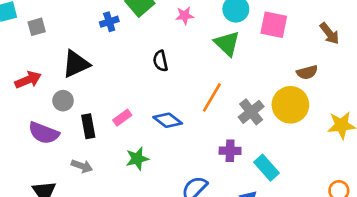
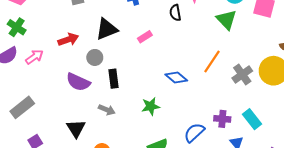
black semicircle: (160, 61) -> (175, 13), moved
pink rectangle: (122, 118) -> (145, 37), moved
purple cross: (230, 151) -> (222, 119), moved

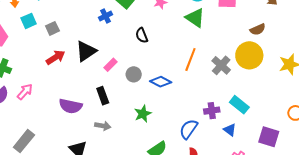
black semicircle: (175, 13) -> (142, 35), moved
pink rectangle: (145, 37) -> (111, 65), moved
red arrow: (68, 40) -> (55, 57), moved
gray circle: (95, 57) -> (134, 74), moved

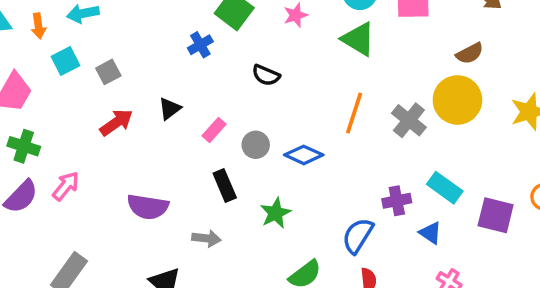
black semicircle: (142, 35) -> (266, 75), turned -42
black triangle: (86, 51) -> (170, 109), size x0.6
black rectangle: (103, 96) -> (225, 185), moved
purple square: (269, 137) -> (496, 215), moved

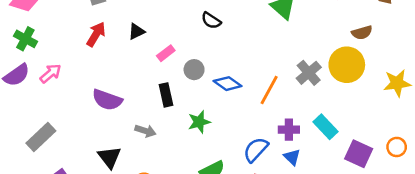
orange line: (354, 113) -> (269, 90), moved
red arrow: (116, 122) -> (96, 34), turned -35
blue triangle: (431, 233) -> (292, 157), moved

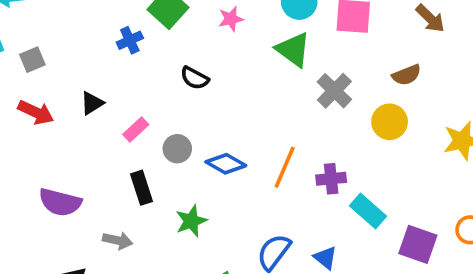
red arrow: (96, 34) -> (36, 112), turned 90
yellow circle: (347, 65) -> (390, 122), size x0.7
gray cross: (309, 73) -> (334, 91), moved
purple cross: (289, 130) -> (331, 179), moved

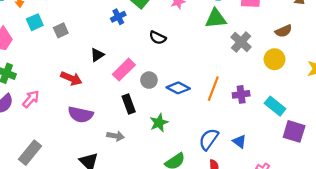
green triangle: (293, 50) -> (216, 18), turned -40
red arrow: (36, 112) -> (71, 78), moved
pink rectangle: (136, 129) -> (124, 70), size x1.5
cyan rectangle: (368, 211) -> (275, 106), moved

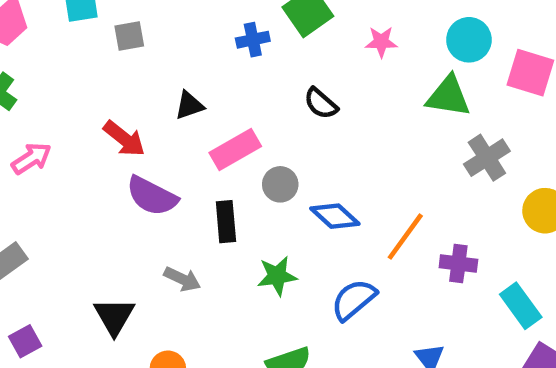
purple semicircle: (81, 115) -> (152, 196), moved
blue semicircle: (209, 139) -> (354, 300), moved

